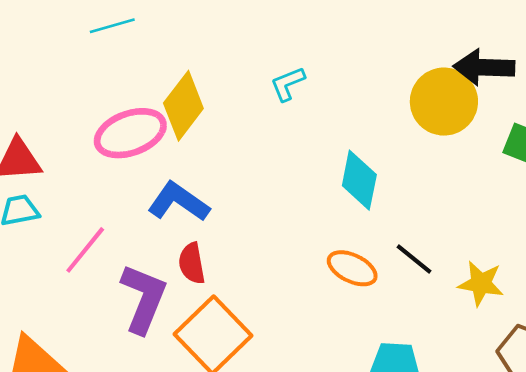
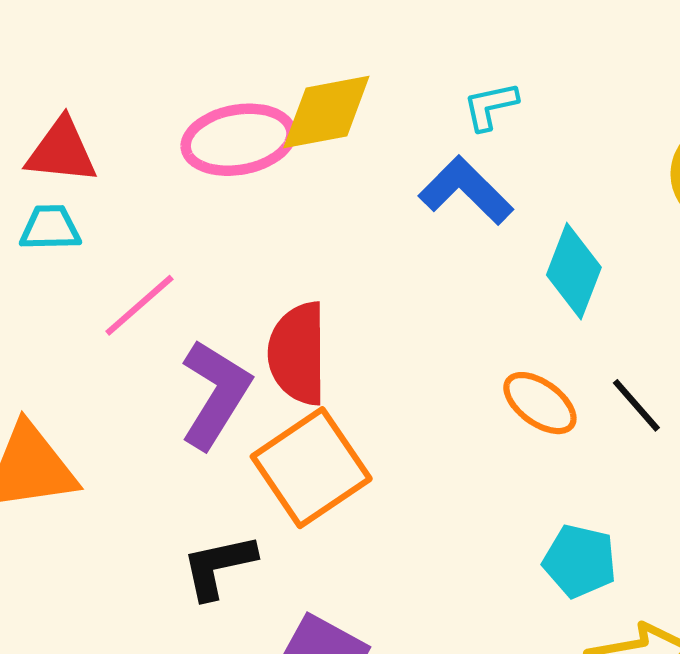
yellow diamond: (183, 106) -> (326, 112), turned 32
blue L-shape: (179, 202) -> (466, 190), moved
red semicircle: (192, 263) -> (298, 353), size x1.6

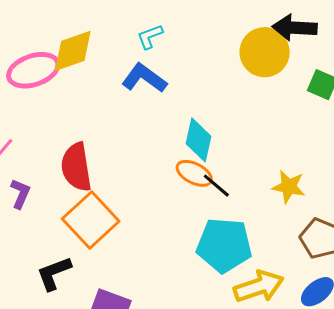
cyan diamond: (574, 271) -> (199, 140), moved
purple L-shape: (215, 394) -> (20, 194), moved, size x0.6
black line: (636, 405) -> (216, 186), moved
cyan pentagon: (580, 561) -> (224, 245), size x1.6

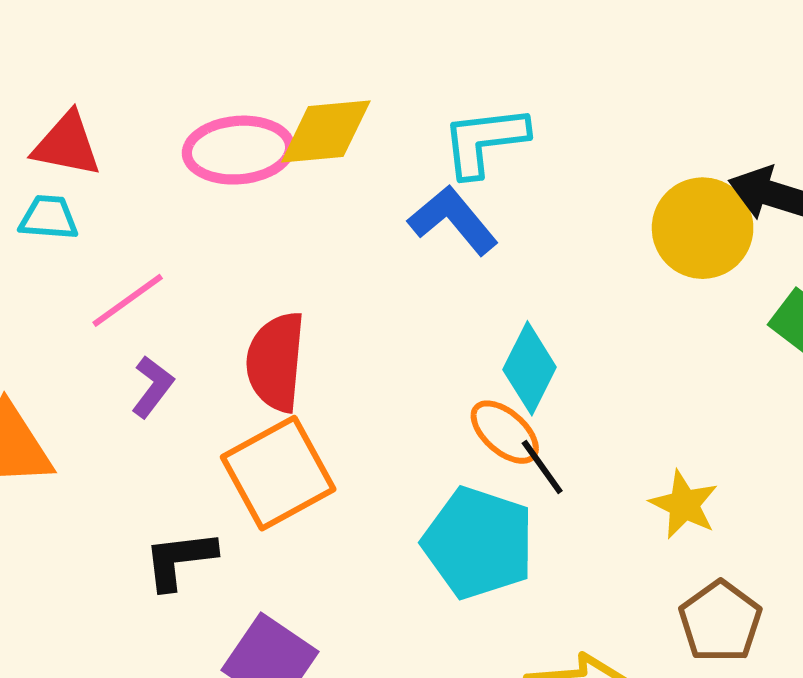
cyan L-shape: (150, 37) -> (485, 141), size x1.6
cyan pentagon: (224, 245) -> (478, 543), moved

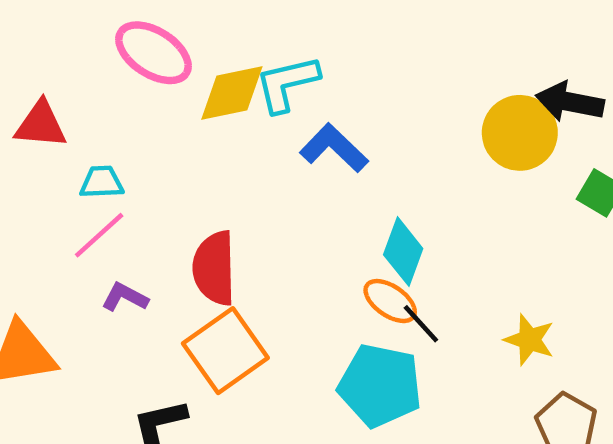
cyan L-shape: (485, 141) -> (287, 84), moved
pink ellipse: (238, 150) -> (153, 53), moved, turned 44
cyan trapezoid: (49, 218) -> (102, 182), moved
purple L-shape: (152, 387) -> (125, 297), turned -93

